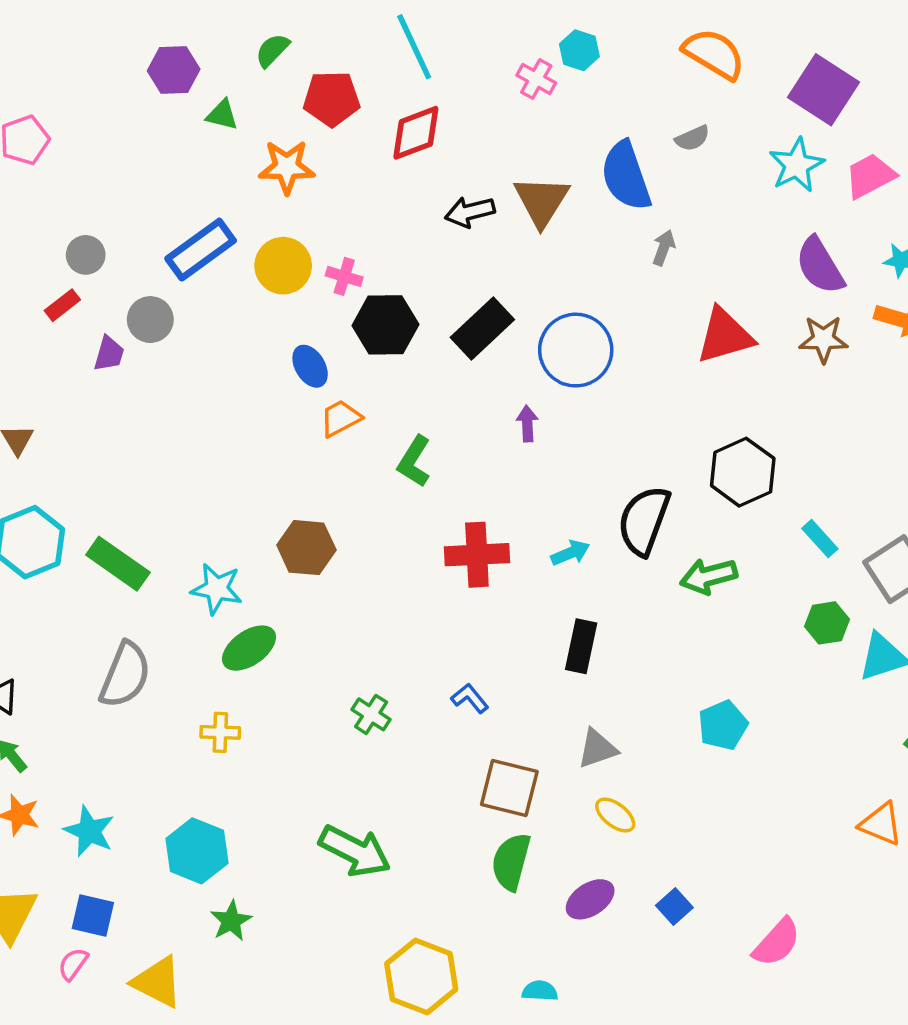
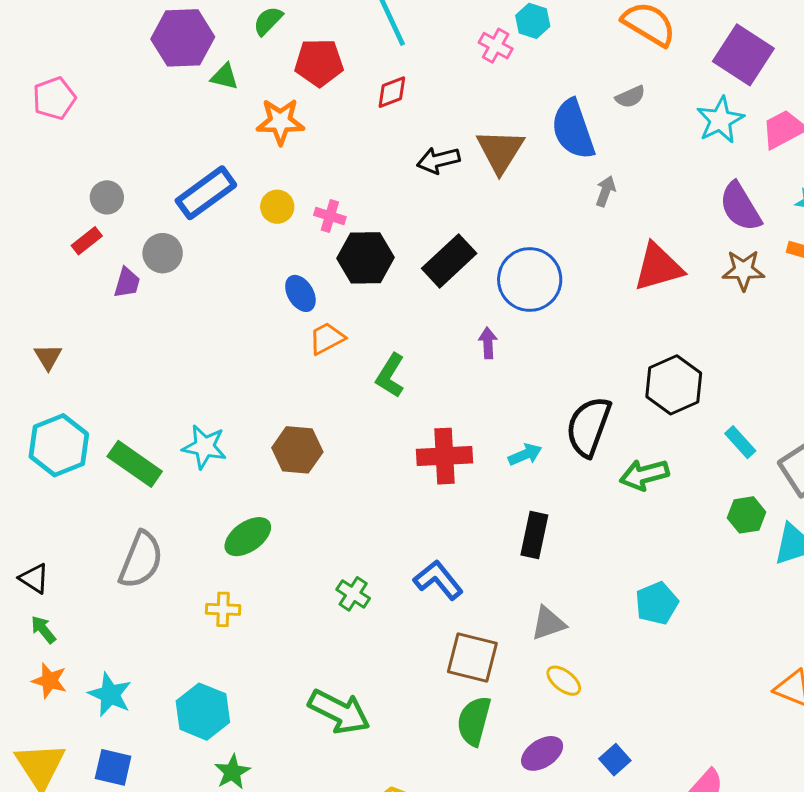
purple hexagon: (174, 70) -> (183, 38), size x1.4
red diamond: (416, 133) -> (392, 92), size x0.7
yellow circle: (283, 266) -> (277, 207), size x0.7
cyan star: (217, 589) -> (204, 447), moved
blue L-shape: (470, 698) -> (438, 580), size x1.5

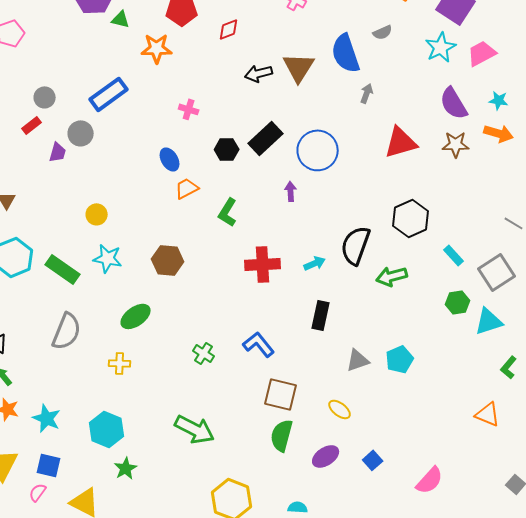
yellow circle: (277, 207) -> (97, 214), moved
black hexagon: (366, 258) -> (227, 149), moved, size x0.7
gray triangle: (548, 623) -> (358, 360), moved

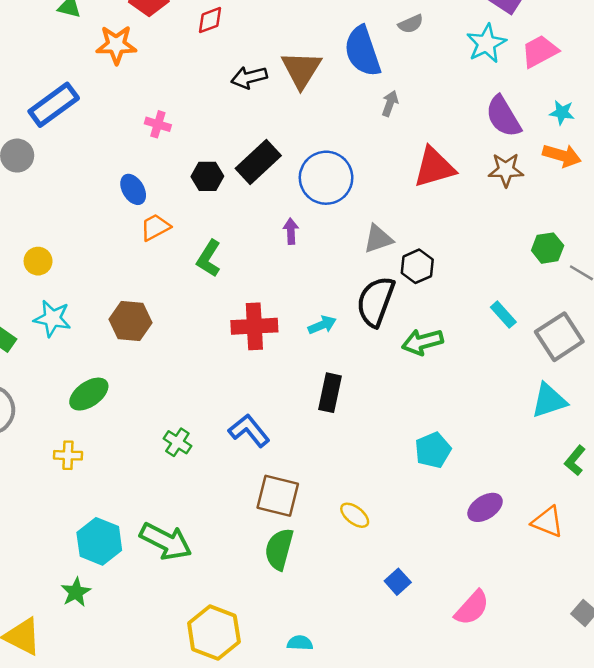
black hexagon: (411, 218) -> (417, 266), moved, size x0.7
green hexagon: (458, 302) -> (548, 248), moved
gray triangle: (358, 360) -> (378, 239), moved
cyan hexagon: (107, 429) -> (99, 541), moved
purple ellipse: (326, 456) -> (485, 507), moved

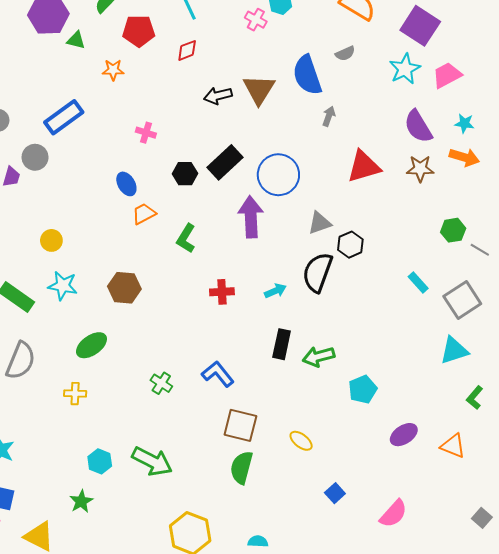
orange star: (116, 45) -> (113, 70), size x0.7
purple arrow: (291, 231) -> (251, 217), size x2.0
red cross: (254, 326) -> (222, 292), size x0.7
green arrow: (422, 342) -> (319, 357), moved
cyan hexagon: (99, 541) -> (100, 461), size x0.7

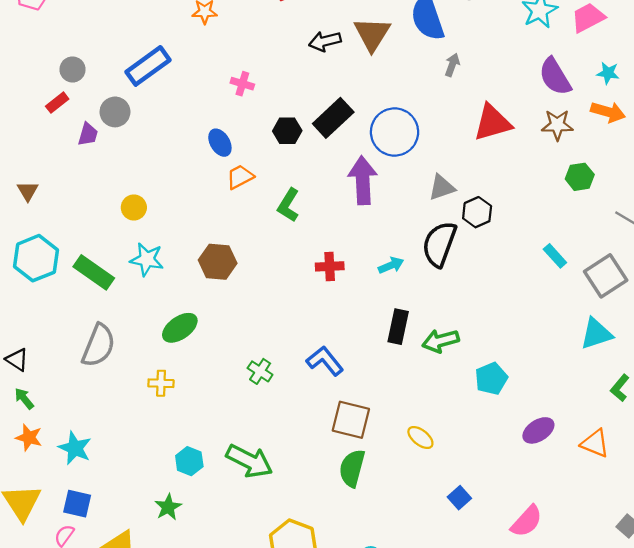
green hexagon: (453, 230) -> (580, 177), moved

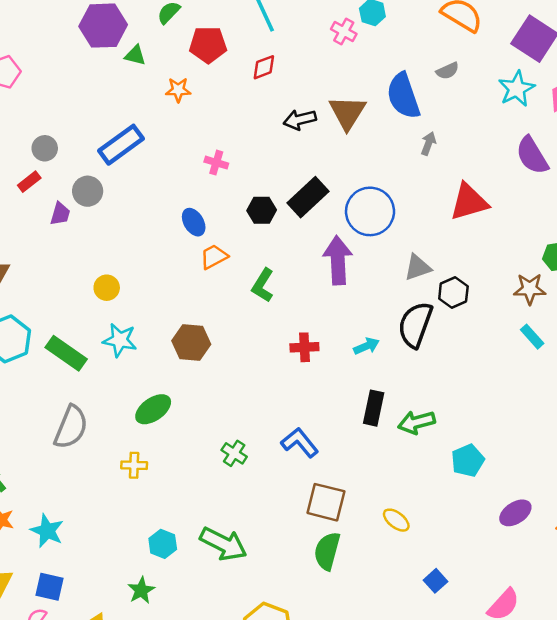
brown star: (557, 125) -> (530, 289), moved

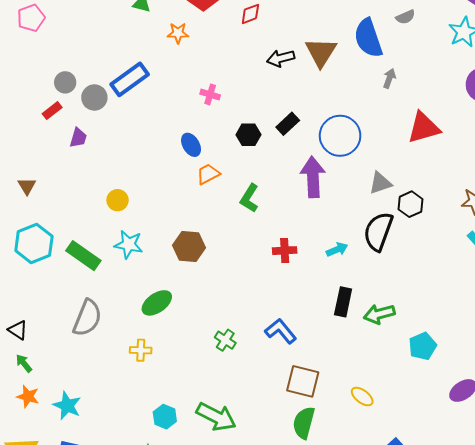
gray circle: (88, 191) -> (94, 97), moved
black rectangle: (308, 197) -> (288, 124), size x0.7

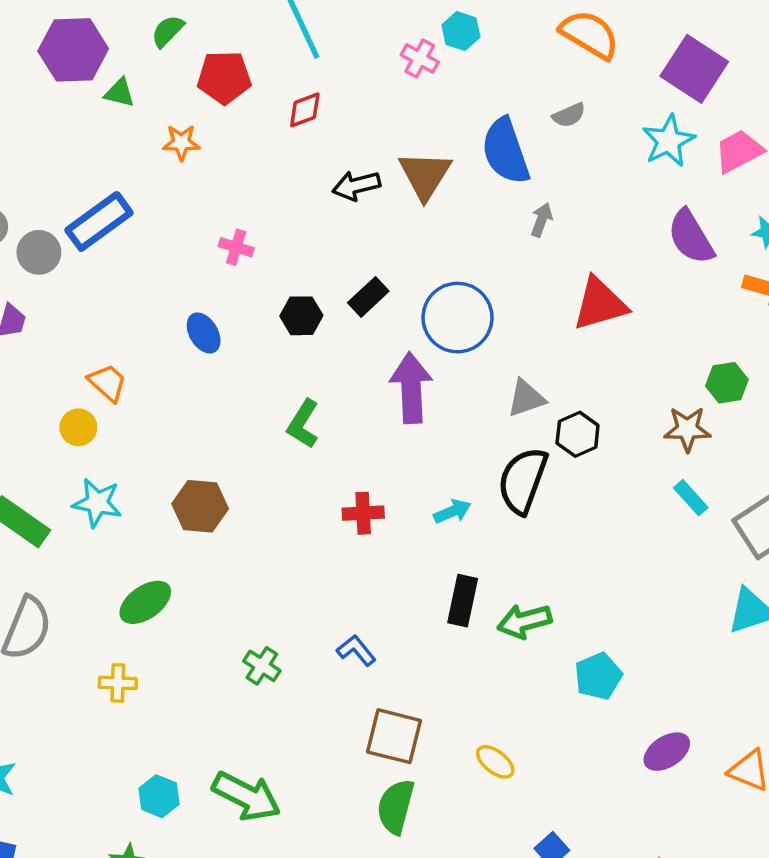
orange trapezoid: (208, 174) -> (108, 383), moved, turned 70
blue L-shape: (281, 331) -> (356, 650), size x0.7

